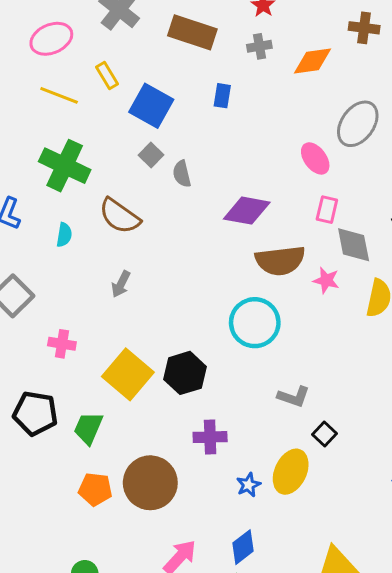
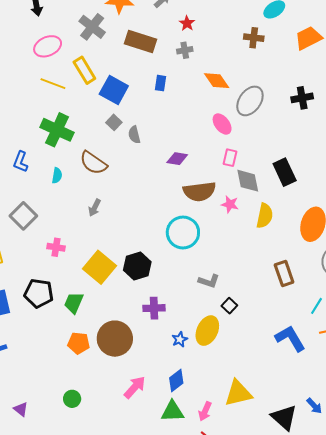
orange diamond: (312, 61) -> (217, 81), moved, turned 64
yellow rectangle: (107, 75) -> (84, 70), size x1.5
purple diamond: (247, 211) -> (177, 159), size x0.7

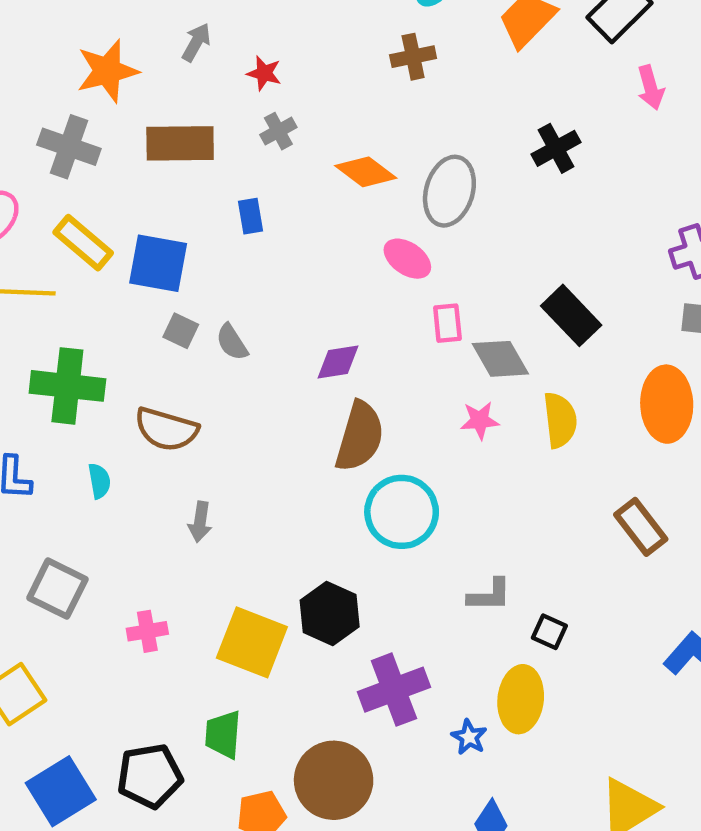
brown semicircle: (199, 191) -> (360, 436), moved, turned -48
black pentagon: (39, 293) -> (150, 776), moved
purple cross: (154, 308) -> (394, 690), size x1.4

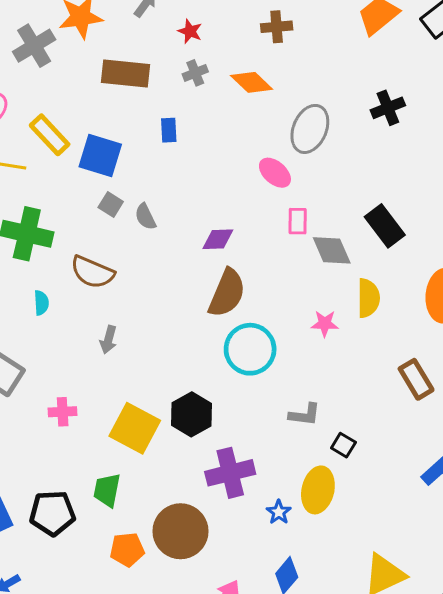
brown cross: (413, 57) -> (277, 27), moved
gray cross: (69, 147) -> (34, 46), moved, turned 33
orange diamond: (366, 172) -> (252, 82), moved
pink star: (480, 420) -> (325, 324), moved

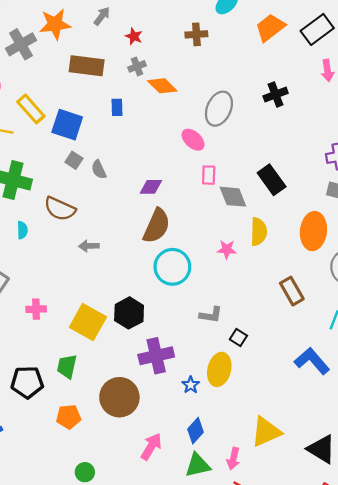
orange diamond: (252, 82) -> (162, 86), moved
gray arrow: (108, 340) -> (89, 246), moved, turned 72
orange pentagon: (127, 550) -> (69, 417), moved

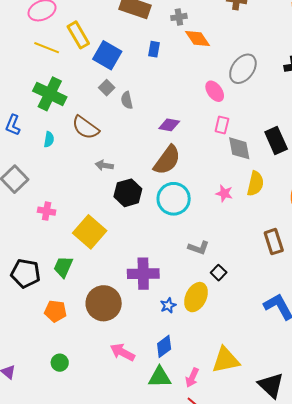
black hexagon: (129, 313) -> (128, 193), moved
pink arrow: (151, 447) -> (122, 352), turned -105

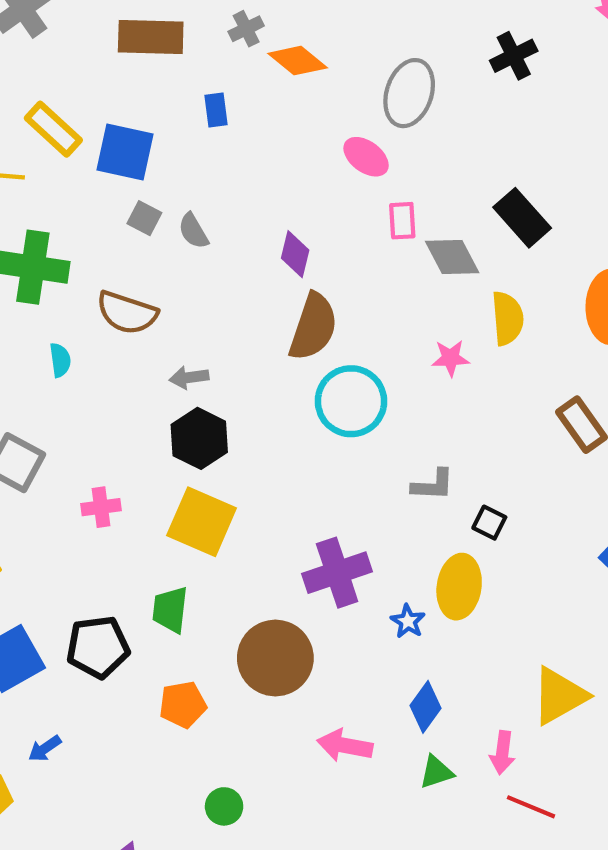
purple diamond: (169, 125) -> (295, 254), turned -70
black hexagon: (128, 193) -> (199, 438), moved
green triangle: (160, 377) -> (436, 772), size x0.7

